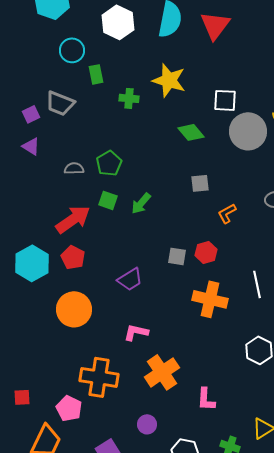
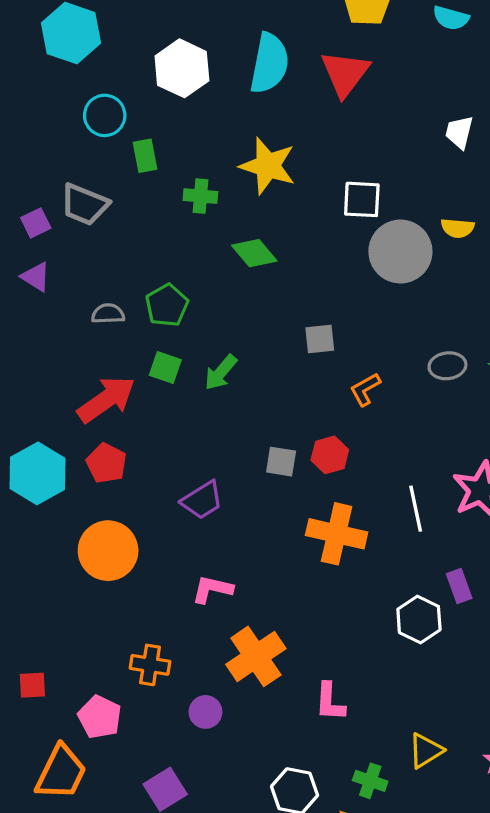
green diamond: (191, 132) -> (254, 253), moved
orange cross: (99, 377) -> (150, 665), size x0.6
red square: (22, 397) -> (32, 685), moved
purple circle: (147, 424) -> (205, 712), moved

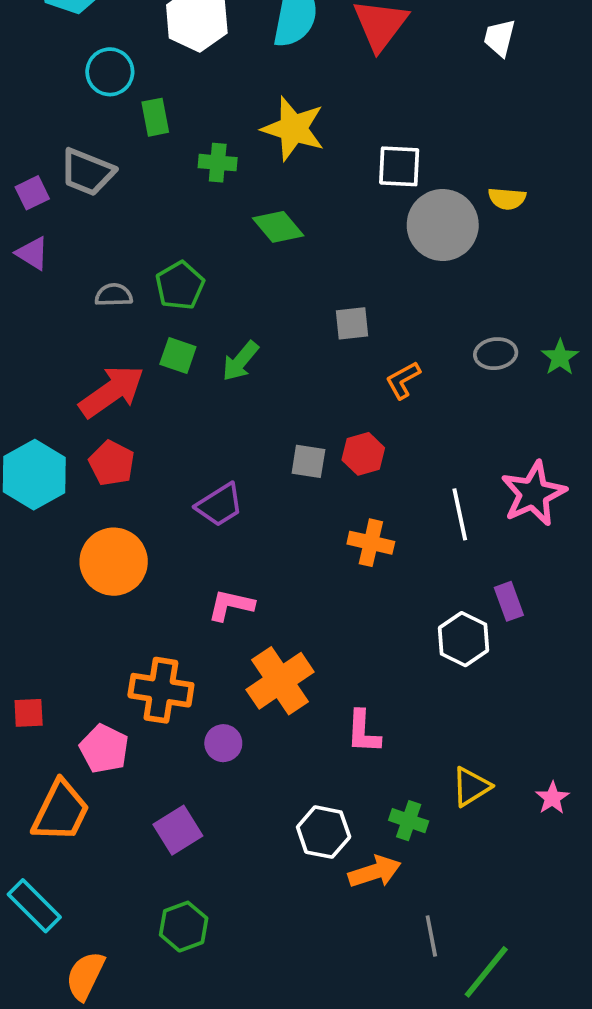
white trapezoid: (459, 132) -> (499, 38), moved
orange cross: (337, 534) -> (371, 543), size x0.7
orange cross: (150, 665) -> (161, 690), size x1.4

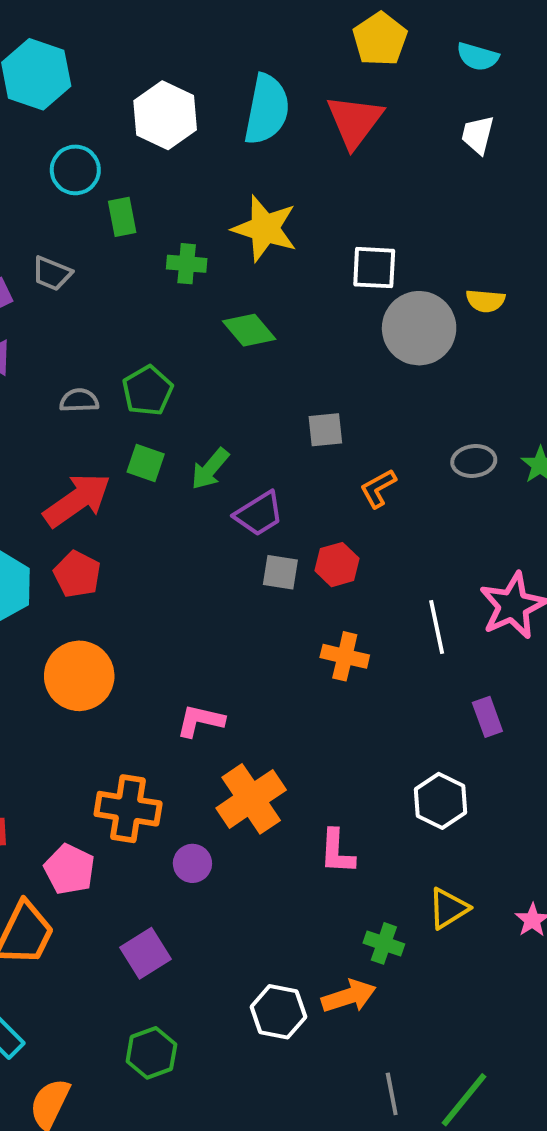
gray trapezoid: (87, 172) -> (52, 273), size x0.7
purple trapezoid: (220, 505) -> (259, 514), moved
white hexagon: (463, 639) -> (441, 801), moved
white hexagon: (324, 832) -> (278, 1012), moved
gray line: (431, 936) -> (392, 1094), moved

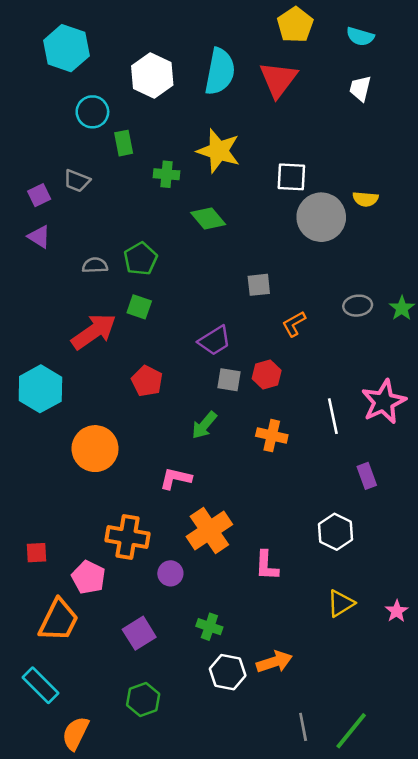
green arrow: (210, 469) -> (204, 425), moved
red pentagon: (77, 574) -> (147, 381), moved
green cross: (384, 943) -> (209, 627), moved

